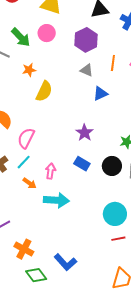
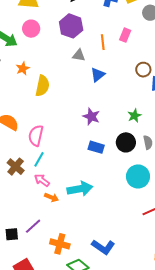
pink arrow: (51, 171) -> (42, 180), moved, turned -49
orange arrow: (30, 183) -> (52, 197), moved
cyan circle: (115, 214) -> (138, 176), moved

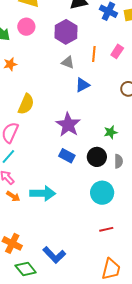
yellow semicircle: (42, 86) -> (26, 104), moved
purple star: (91, 116) -> (68, 125), size x1.4

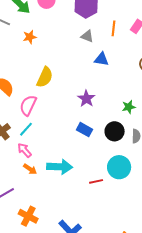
blue triangle: (82, 85) -> (101, 59), turned 35
purple star: (68, 125) -> (86, 99), size x0.7
red line: (106, 229) -> (96, 181), moved

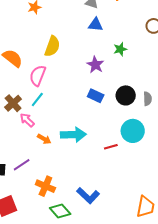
blue triangle: (101, 59) -> (96, 25), moved
green star: (129, 107) -> (120, 49), moved
pink arrow: (24, 150) -> (27, 120), moved

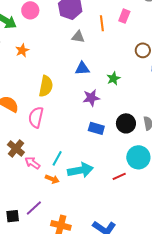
blue triangle: (96, 25) -> (82, 68), moved
purple star: (95, 65) -> (91, 98), turned -30
cyan line: (37, 100) -> (57, 158), moved

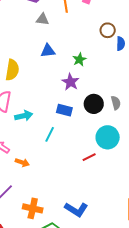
purple star: (91, 98) -> (70, 82), moved, turned -30
cyan line: (57, 158) -> (50, 134), moved
cyan arrow: (80, 170) -> (24, 116), moved, size x0.7

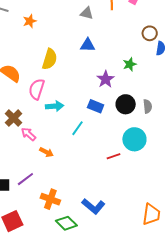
green star: (79, 59) -> (130, 64), moved

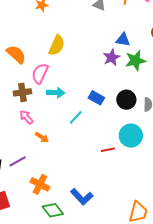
blue triangle: (88, 45) -> (123, 40), moved
green star: (130, 64) -> (135, 61), size x1.5
purple star: (106, 79) -> (112, 57), moved
brown cross: (14, 118) -> (22, 92), moved, turned 30

